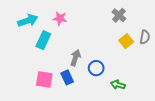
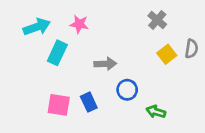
gray arrow: (75, 58) -> (105, 64), moved, turned 70

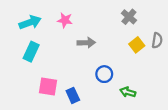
cyan rectangle: (57, 53) -> (31, 52), moved
gray arrow: (105, 64) -> (86, 43), moved
blue rectangle: (89, 102) -> (73, 95), moved

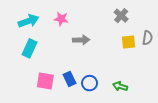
yellow square: (137, 45) -> (129, 42), turned 32
blue circle: (104, 74) -> (90, 83), moved
blue rectangle: (73, 95) -> (70, 79), moved

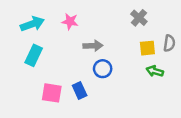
blue circle: (90, 83) -> (103, 69), moved
green arrow: (120, 86) -> (155, 71), moved

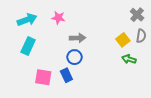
gray cross: (139, 18) -> (137, 15), moved
yellow square: (147, 48) -> (123, 40), turned -32
blue circle: (103, 69) -> (74, 57), moved

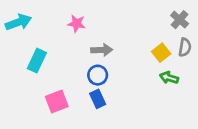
cyan arrow: (27, 20) -> (18, 22), moved
blue rectangle: (66, 75) -> (98, 99), moved
pink square: (43, 77) -> (57, 101), turned -30

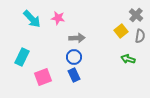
cyan arrow: (18, 22) -> (32, 19), moved, turned 66
yellow square: (161, 53) -> (121, 31), moved
cyan rectangle: (37, 61) -> (22, 57), moved

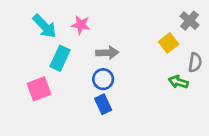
gray semicircle: (140, 36) -> (195, 62), moved
cyan rectangle: (22, 57) -> (60, 58), moved
pink square: (43, 77) -> (39, 89), moved

